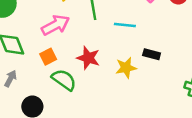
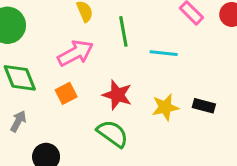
black rectangle: (152, 54) -> (204, 106), moved
green semicircle: (64, 80) -> (113, 134), moved

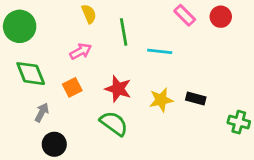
pink arrow: (75, 53) -> (81, 51), size x0.7
gray arrow: (18, 121) -> (42, 112), moved

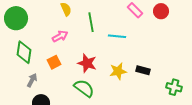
green diamond: (31, 74) -> (24, 52), turned 30

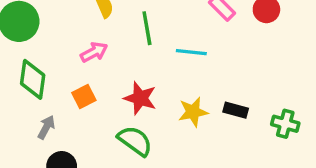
green cross: (174, 87) -> (285, 124), moved

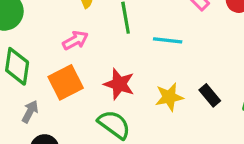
orange square: (84, 96) -> (66, 82), size x1.5
black rectangle: (236, 110) -> (210, 95), turned 35

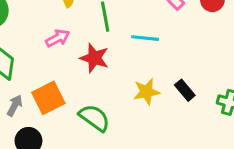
orange square: (66, 82) -> (48, 98), moved
red star: (119, 84) -> (94, 58), moved

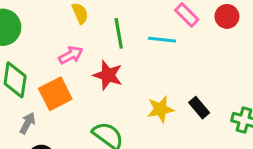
cyan line: (145, 38) -> (162, 40), moved
orange square: (48, 98) -> (55, 94), moved

